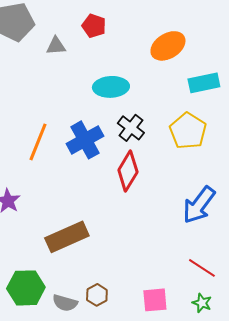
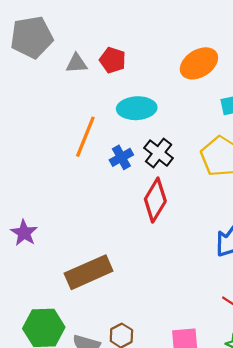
red pentagon: (94, 26) -> (113, 60), moved
blue cross: (85, 140) -> (121, 157), moved, size x0.6
orange line: (38, 142) -> (85, 137), moved

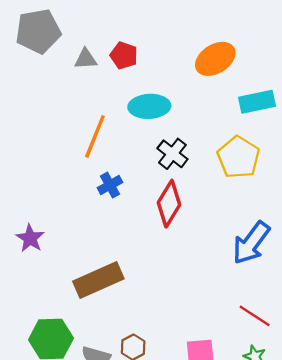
blue cross: (121, 157) -> (110, 185), moved

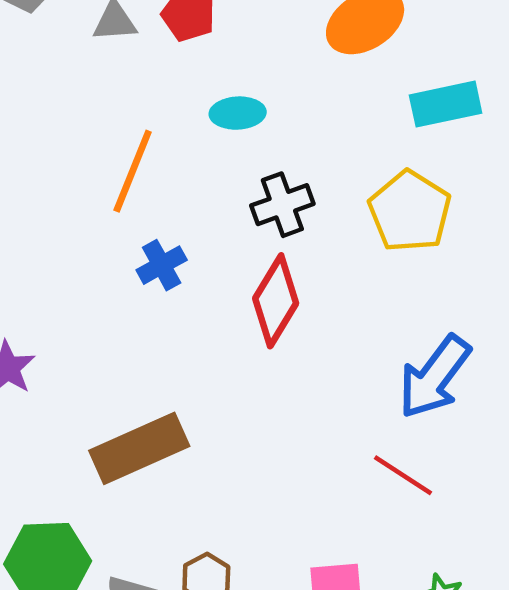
cyan ellipse: (149, 106) -> (238, 113), size x0.7
black cross: (172, 154) -> (282, 205), turned 32
red line: (255, 316) -> (403, 475), moved

